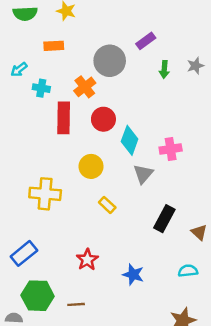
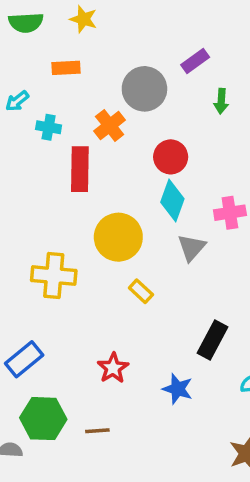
red circle: (103, 119) -> (171, 157), moved
yellow circle: (91, 166) -> (118, 237), size x1.4
black rectangle: (164, 219) -> (212, 340), moved

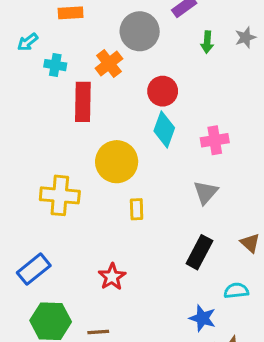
gray triangle: (192, 248) -> (206, 192), moved
yellow rectangle: (141, 291) -> (137, 209), turned 45
blue star: (178, 389) -> (203, 318), moved

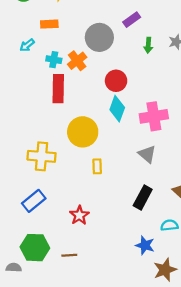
cyan arrow: (28, 42) -> (27, 45), moved
cyan cross: (55, 65) -> (54, 60), moved
pink cross: (215, 140) -> (154, 116), size x1.4
gray triangle: (206, 192) -> (147, 154), turned -30
blue rectangle: (34, 269) -> (34, 201), moved

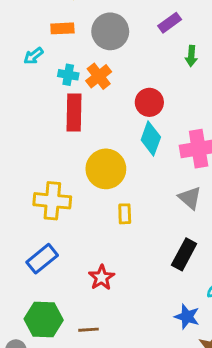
gray circle: (99, 37) -> (110, 31), moved

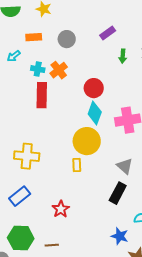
gray circle: (110, 31) -> (67, 39), size x0.7
yellow circle: (106, 169) -> (87, 141), moved
gray triangle: (190, 198) -> (125, 166), moved

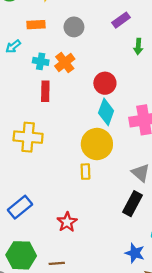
red rectangle: (42, 95) -> (45, 91), size x0.7
yellow cross: (27, 156) -> (28, 137), moved

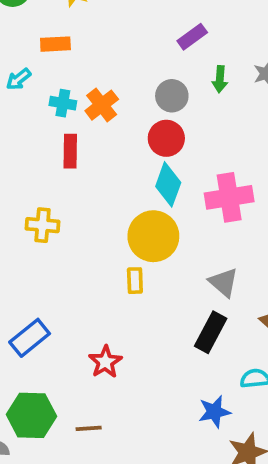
gray circle: (74, 27) -> (172, 96), moved
yellow cross: (28, 137) -> (43, 225), size x0.7
blue star: (135, 253) -> (214, 412), turned -30

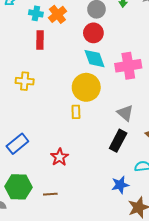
cyan diamond: (168, 184) -> (94, 59), turned -40

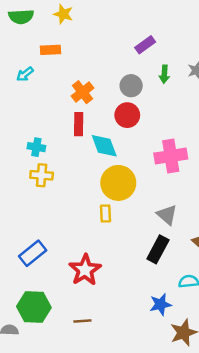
cyan cross: (36, 13) -> (36, 147), moved
red rectangle: (40, 40) -> (79, 124), moved
cyan diamond: (94, 59) -> (104, 146), moved
red star: (60, 157) -> (85, 270), size x1.4
brown line: (50, 194) -> (82, 321), moved

